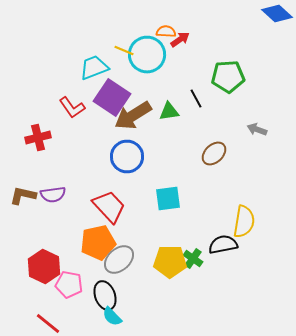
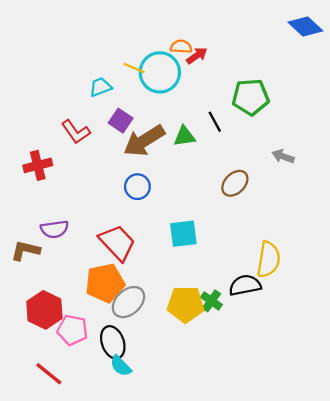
cyan trapezoid: (94, 68) -> (100, 87), size x0.7
purple square: (112, 98) -> (121, 121), size x0.6
blue circle: (127, 156) -> (137, 187), size x0.7
brown L-shape: (23, 196) -> (25, 251), moved

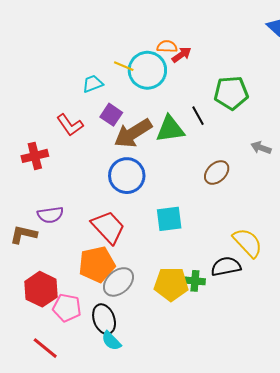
green triangle: (184, 136) -> (170, 129), size x1.4
blue circle: (137, 187) -> (127, 176), size x1.5
yellow semicircle: (268, 259) -> (248, 243), turned -52
green cross: (211, 301) -> (195, 281), turned -30

